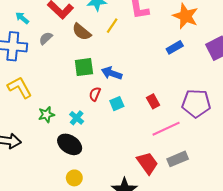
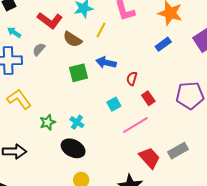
blue arrow: (112, 73) -> (106, 63), moved
red semicircle: (95, 94) -> (132, 79), moved
pink line: (166, 129) -> (135, 125), moved

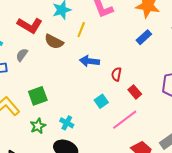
green square: (78, 73) -> (38, 96), moved

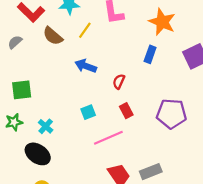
blue rectangle: (144, 37) -> (150, 54), turned -42
red semicircle: (116, 74) -> (119, 82), moved

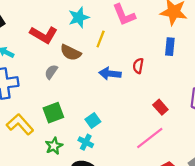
gray semicircle: (15, 42) -> (51, 72), moved
red semicircle: (119, 82) -> (138, 66), moved
cyan square: (88, 112) -> (93, 121), moved

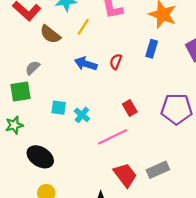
gray semicircle: (51, 72) -> (33, 68), moved
cyan square: (93, 121) -> (59, 108), turned 32
cyan cross: (86, 142) -> (82, 115), moved

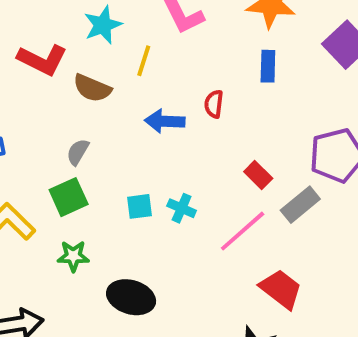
green star: (14, 125) -> (73, 256), turned 30
gray rectangle: (158, 170) -> (300, 205), moved

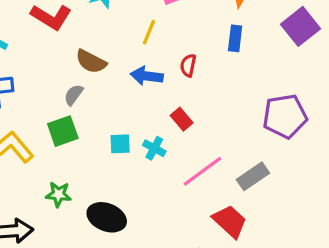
yellow line: (144, 61) -> (149, 32), moved
brown semicircle: (92, 88) -> (91, 61), moved
red rectangle: (258, 175) -> (182, 119), moved
gray rectangle: (300, 205) -> (253, 176), moved
green star: (73, 256) -> (58, 194), moved

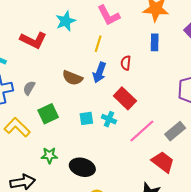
brown semicircle: (91, 61) -> (72, 78), moved
blue arrow: (147, 76) -> (99, 72), turned -72
gray semicircle: (74, 95) -> (29, 88), moved
red rectangle: (182, 119) -> (125, 98), size x1.5

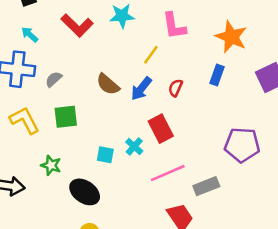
cyan square: (86, 118) -> (105, 155), moved

